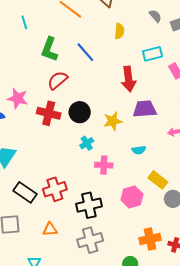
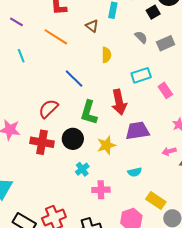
cyan line: (24, 22) -> (21, 56), moved
green L-shape: (49, 49) -> (89, 112), moved

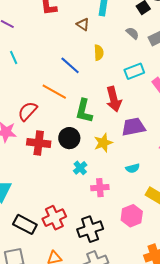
orange line: (56, 37) -> (54, 92), moved
blue line: (74, 79) -> (70, 65), moved
red semicircle: (48, 109) -> (28, 111), moved

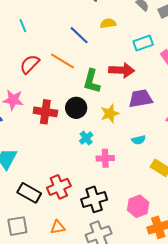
yellow semicircle: (99, 53) -> (108, 23), turned -98
red arrow: (114, 99) -> (122, 70), turned -75
red semicircle: (28, 111) -> (30, 64), moved
pink hexagon: (132, 216) -> (138, 206), moved

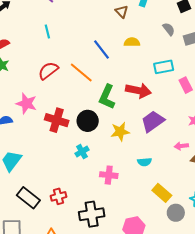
purple trapezoid: (141, 98) -> (153, 121), turned -35
cyan cross: (86, 138) -> (82, 152), moved
red cross: (59, 187) -> (58, 196), size x0.7

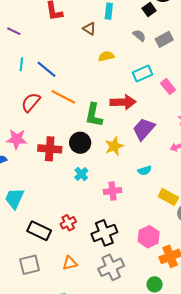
cyan line: (47, 32) -> (21, 64), turned 32
blue line: (101, 49) -> (47, 69), moved

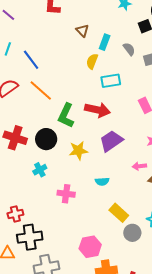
cyan rectangle: (109, 11) -> (105, 42), moved
yellow semicircle: (106, 56) -> (92, 61), turned -70
cyan rectangle: (143, 73) -> (111, 81), moved
black cross: (104, 233) -> (30, 237), moved

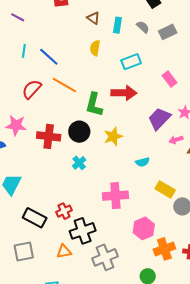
yellow semicircle: (92, 61) -> (95, 48), moved
purple trapezoid: (111, 141) -> (159, 119), moved
pink cross: (66, 194) -> (115, 196), moved, size x1.4

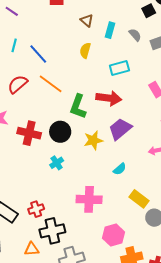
purple trapezoid: (159, 119) -> (120, 129), moved
cyan semicircle: (143, 162) -> (120, 169), turned -32

